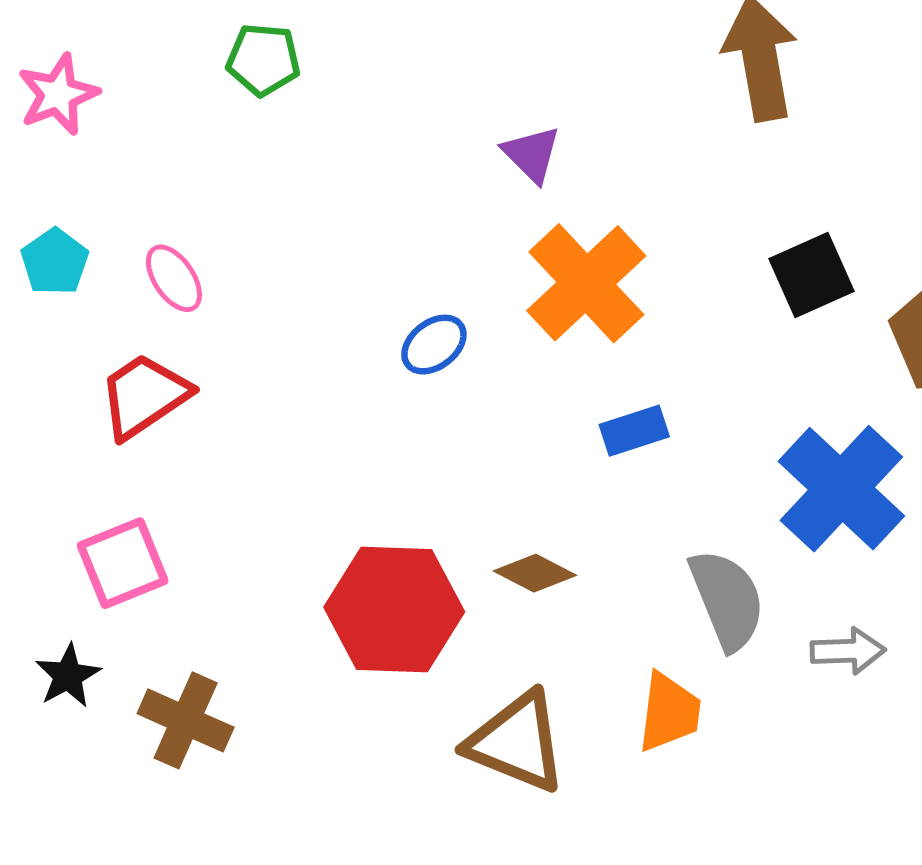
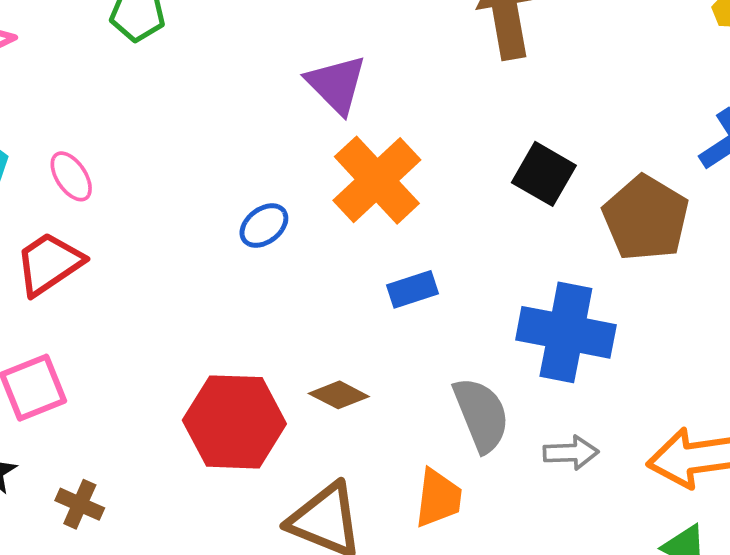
purple triangle: (532, 154) -> (336, 84), size x1.4
black square: (812, 275) -> (544, 174), turned -36
blue cross: (841, 489) -> (566, 332), turned -32
brown cross: (186, 720) -> (80, 504), size x0.7

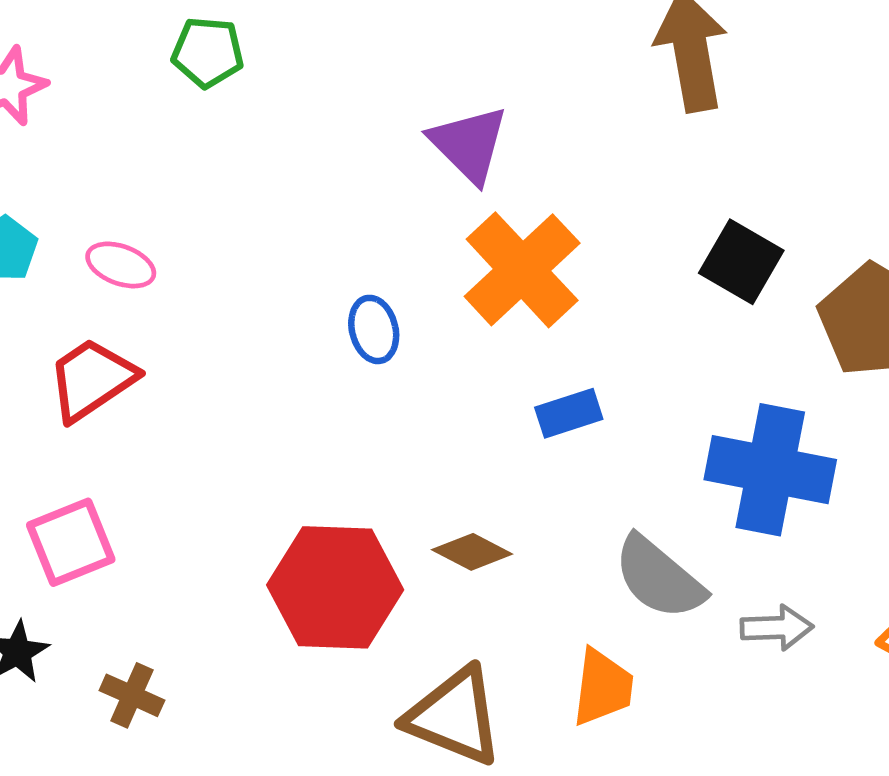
pink ellipse: (71, 176) -> (121, 265), turned -36
blue ellipse: (264, 226) -> (374, 329), turned -66
gray semicircle: (481, 415) -> (659, 578), turned 152

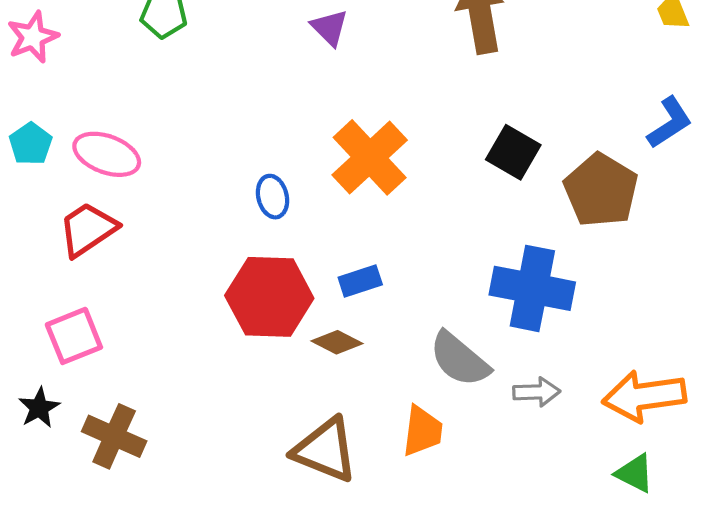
purple triangle: (469, 144) -> (330, 28), moved, size x0.7
pink ellipse: (121, 265) -> (107, 154), size x1.5
blue rectangle: (569, 413) -> (360, 281), moved
red hexagon: (335, 587) -> (269, 297), moved
brown cross: (132, 695) -> (114, 436), size x1.5

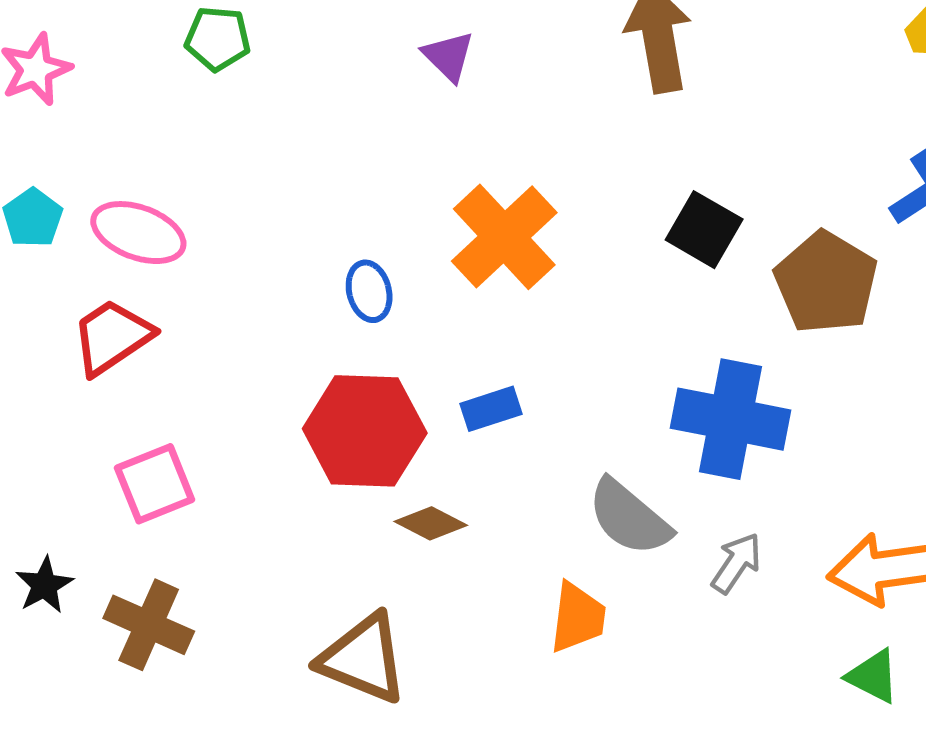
pink square: (74, 336) -> (155, 484), moved
brown diamond: (337, 342) -> (431, 523), moved
gray arrow: (537, 392) -> (736, 563), turned -54
brown triangle: (325, 450) -> (363, 659), moved

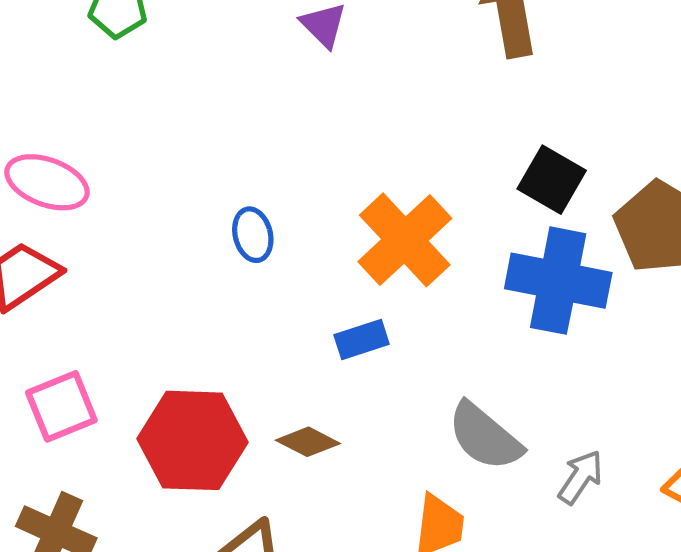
orange cross: (504, 237) -> (405, 240), moved
blue cross: (731, 419) -> (558, 281), moved
red hexagon: (365, 431) -> (192, 440), moved

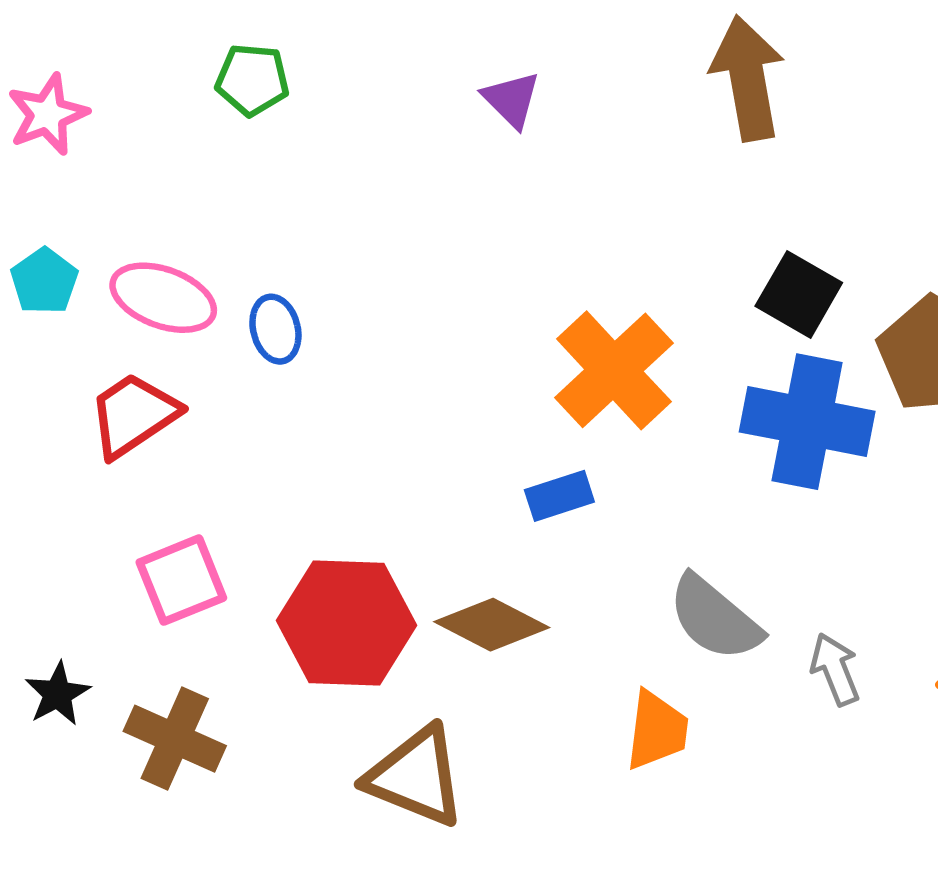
blue ellipse: (253, 235) -> (275, 329), moved
brown diamond: (308, 442) -> (492, 625), size x1.4
gray arrow: (580, 477) -> (835, 669), turned -56

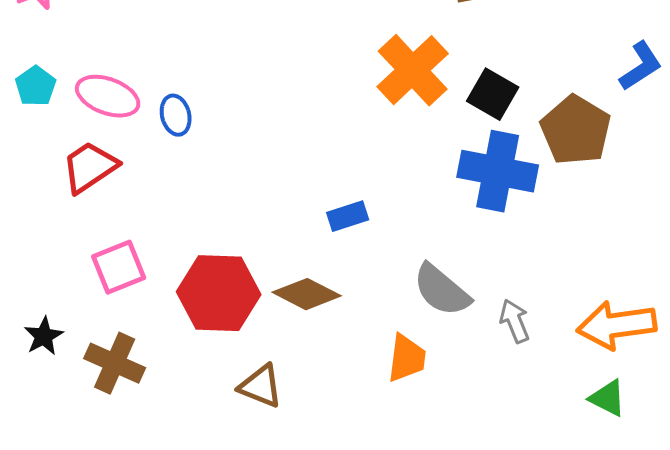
orange cross: (614, 370) -> (413, 70), moved
brown triangle: (416, 777) -> (261, 386), size x0.7

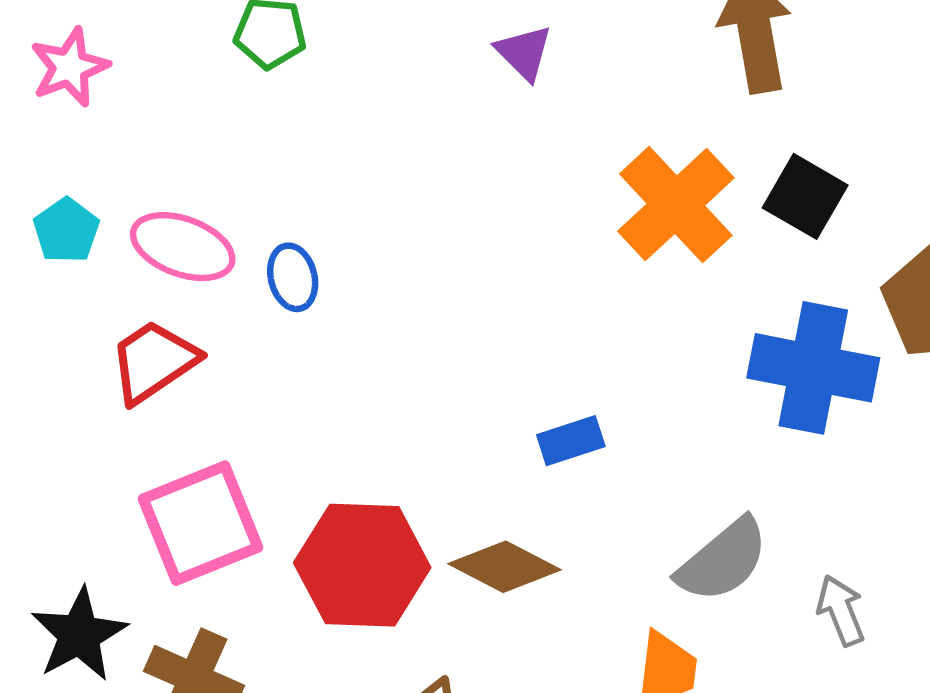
black square: (493, 94) -> (805, 196), moved
pink square: (119, 267) -> (200, 523), size x1.4
gray semicircle: (442, 290) -> (723, 560), turned -80
black star: (44, 336) -> (79, 635), size x1.5

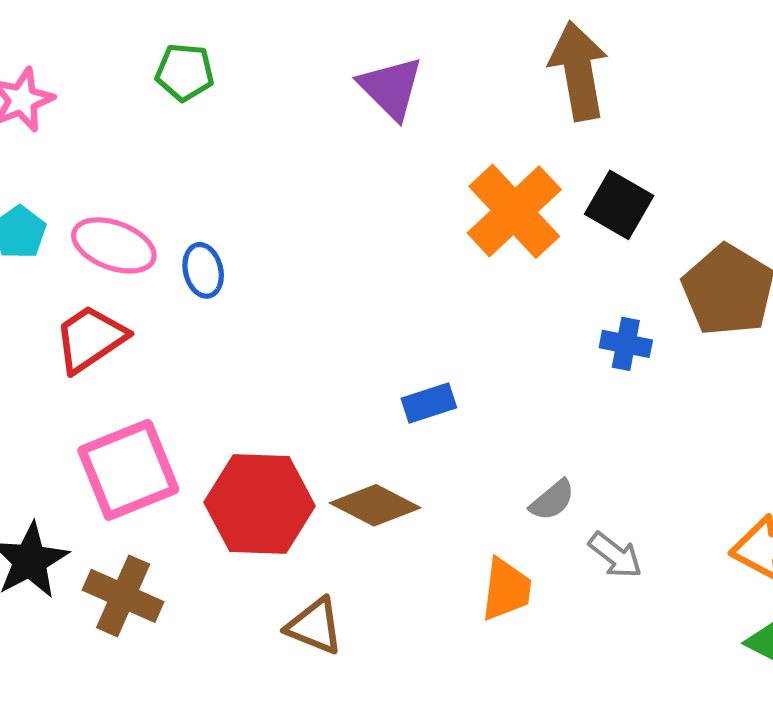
purple triangle: (524, 53) -> (391, 88), size x1.4
blue cross: (813, 368) -> (626, 344), size x0.5
gray semicircle: (723, 560) -> (552, 500), size x0.6
gray arrow: (841, 610) -> (615, 555), moved, turned 150

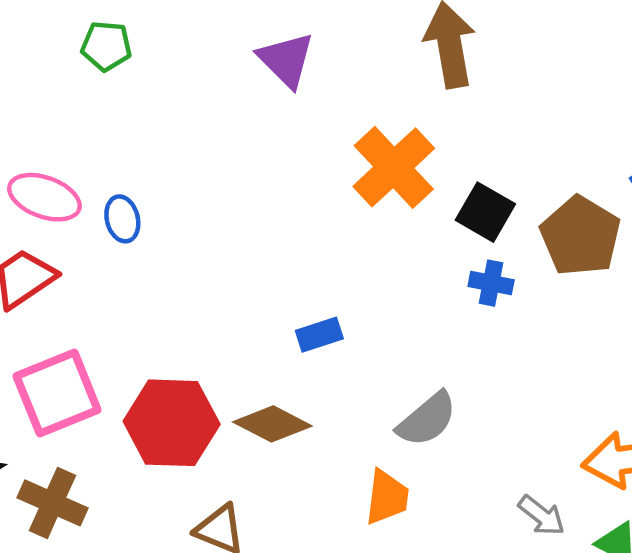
black square: (619, 205) -> (485, 212), moved
gray semicircle: (552, 500) -> (427, 419), size x1.5
gray arrow: (615, 555) -> (541, 516), moved

